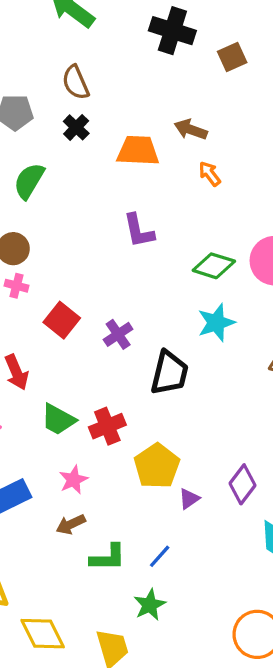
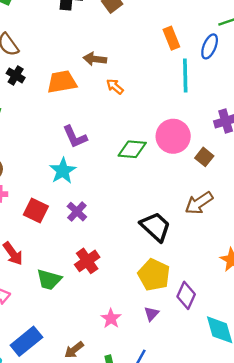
cyan star: (216, 323) -> (63, 171), moved
black trapezoid: (169, 373) -> (155, 227), moved, turned -48
red cross: (107, 426) -> (87, 261), moved
yellow pentagon: (157, 466) -> (154, 275), moved
pink star: (73, 480) -> (111, 318), moved

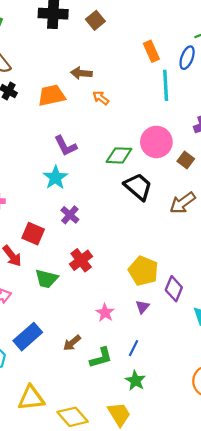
red square: (36, 211) -> (33, 234), moved
black trapezoid: (155, 227) -> (138, 187), moved

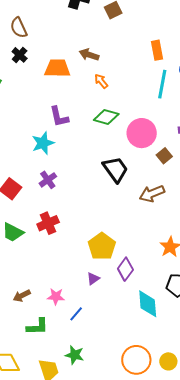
green diamond: (119, 155) -> (106, 117), moved
pink star: (105, 313) -> (56, 297), moved, turned 30
green L-shape: (101, 358) -> (37, 327), moved
green star: (135, 381) -> (74, 355), moved, turned -30

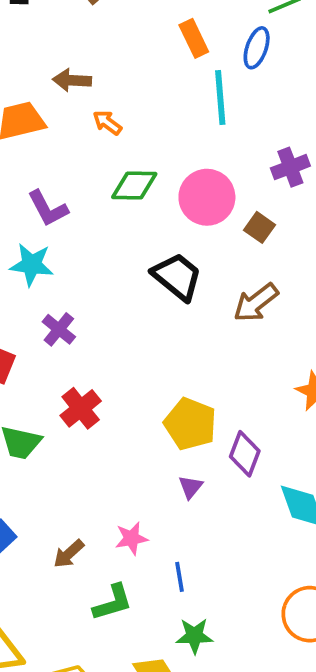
cyan star: (43, 143) -> (32, 265), turned -30
blue line: (76, 314) -> (180, 577), moved, turned -35

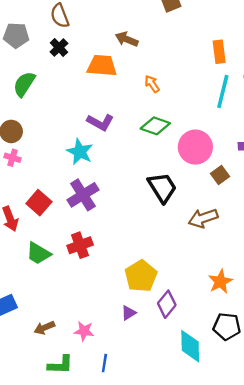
brown arrow: (72, 80) -> (127, 39), moved
purple L-shape: (48, 208) -> (100, 122), turned -52
purple cross: (59, 329) -> (83, 195), size x1.5

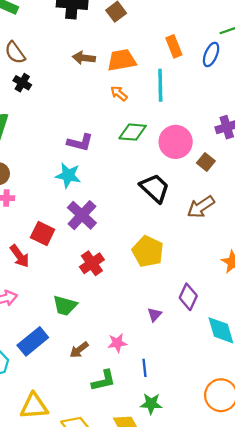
orange trapezoid: (102, 66) -> (122, 60), moved
cyan line: (223, 92) -> (160, 85), moved
green trapezoid: (38, 253) -> (65, 306), moved
yellow pentagon: (141, 276) -> (148, 251), moved

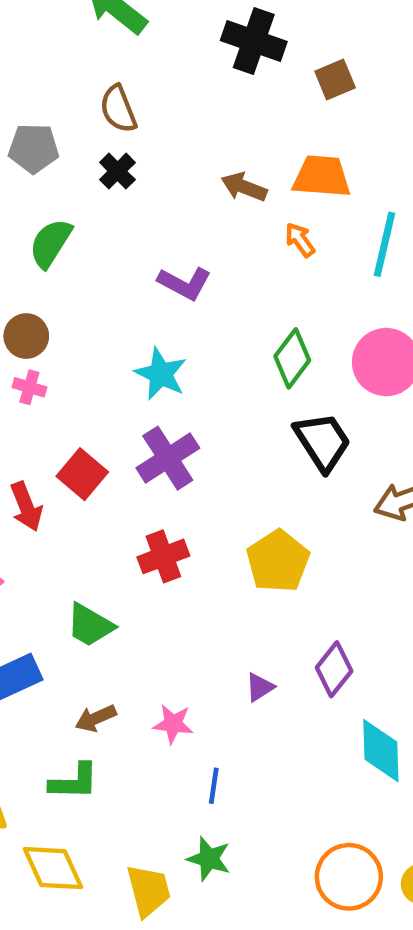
brown arrow: (84, 58) -> (244, 187), moved
green diamond: (133, 132) -> (292, 358), moved, turned -72
purple L-shape: (80, 142) -> (185, 283), moved
green L-shape: (104, 381) -> (74, 782), moved

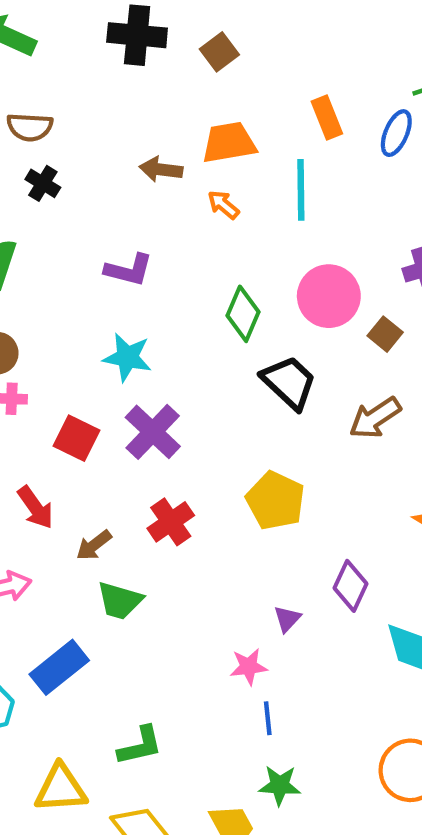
brown semicircle: (118, 109) -> (30, 127), turned -51
red square: (82, 474) -> (77, 438), moved
brown arrow: (96, 718) -> (94, 545), moved
pink star: (173, 724) -> (249, 667), moved

